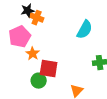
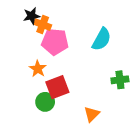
pink pentagon: (20, 37) -> (55, 42), moved, turned 30
red square: (49, 69) -> (57, 87), turned -30

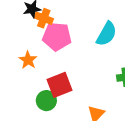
orange star: (38, 69) -> (28, 60), moved

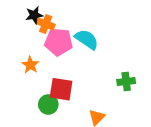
cyan semicircle: (107, 34) -> (87, 39), moved, turned -85
red square: (59, 85) -> (61, 89), turned 30

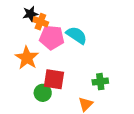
orange star: (30, 65) -> (27, 58), size x1.5
green cross: (126, 81) -> (100, 82), moved

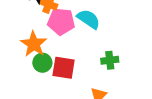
green cross: (100, 82) -> (110, 60), moved
green circle: (43, 93) -> (42, 63), moved

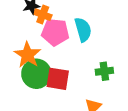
cyan semicircle: (89, 19) -> (83, 30), turned 40
green circle: (42, 63) -> (36, 74), size x1.5

